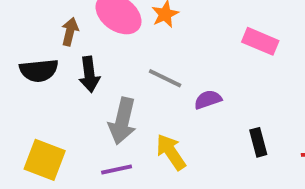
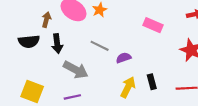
gray arrow: (122, 121) -> (76, 70), turned -75
yellow arrow: (171, 152) -> (128, 87), moved, turned 60

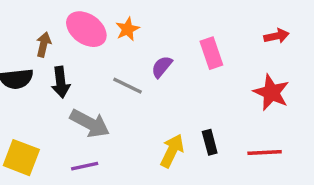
pink rectangle: (153, 25) -> (211, 53), turned 48
purple semicircle: (124, 58) -> (162, 67), moved, turned -32

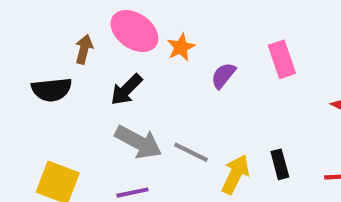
orange star: (127, 29) -> (181, 47), moved
black arrow: (61, 82) -> (126, 90), moved, turned 52
gray line: (127, 86) -> (191, 152), moved

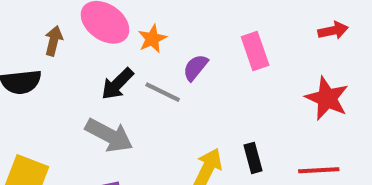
black arrow: (126, 90) -> (117, 84), moved
gray line: (191, 152) -> (163, 92), moved

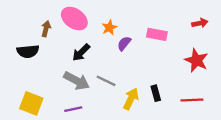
orange star: (152, 39) -> (109, 28), moved
pink rectangle: (255, 51) -> (157, 34), turned -60
gray line: (163, 92) -> (106, 81), moved

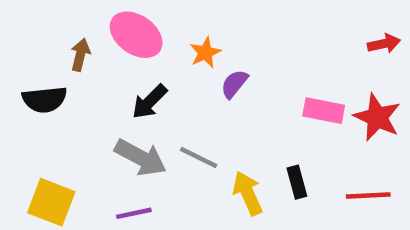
pink rectangle: (157, 34) -> (324, 111), moved
yellow arrow: (131, 99) -> (248, 193), turned -50

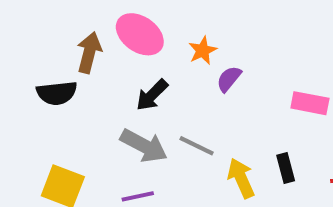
brown arrow: (80, 55) -> (89, 53), size x1.4

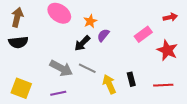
brown arrow: (89, 53) -> (17, 17), moved
black arrow: (152, 95) -> (82, 43), moved
pink rectangle: (310, 103) -> (143, 34), moved, turned -48

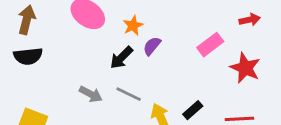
gray arrow: (61, 68) -> (91, 94), size x0.7
black rectangle: (131, 79) -> (193, 110), turned 64

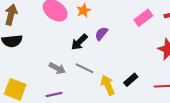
orange star: (133, 26) -> (83, 10), moved
pink rectangle: (210, 45) -> (143, 18), moved

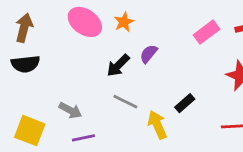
gray arrow: (57, 68) -> (70, 110), moved
black rectangle: (131, 80) -> (185, 103), moved

